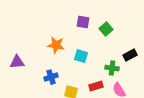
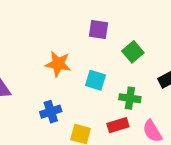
green square: (106, 29) -> (133, 52), moved
green cross: (112, 68) -> (130, 98), moved

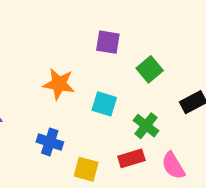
green cross: (130, 98) -> (146, 126), turned 30
blue cross: (51, 112) -> (50, 142), turned 36

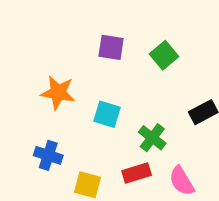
green square: (150, 69) -> (164, 55), moved

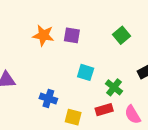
purple square: (111, 47) -> (72, 35), moved
orange star: (58, 93) -> (43, 35), moved

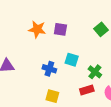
blue cross: (48, 99) -> (49, 69), moved
yellow square: (73, 117) -> (52, 96), moved

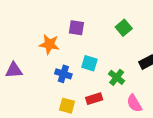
orange star: (37, 29) -> (49, 44), moved
red rectangle: (87, 90) -> (94, 99), moved

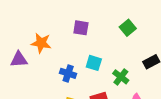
orange star: (49, 44) -> (41, 43), moved
purple triangle: (14, 70) -> (19, 59), moved

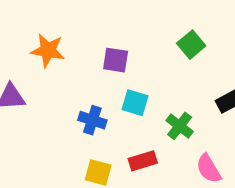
purple square: (81, 28) -> (116, 60), moved
orange star: (41, 43) -> (48, 50), moved

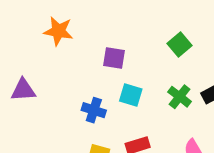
orange star: (48, 50) -> (58, 31), moved
green cross: (180, 126) -> (180, 97), moved

